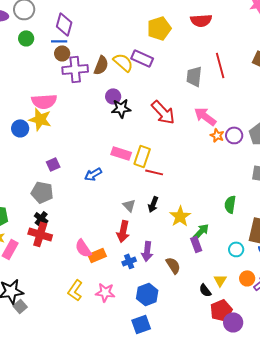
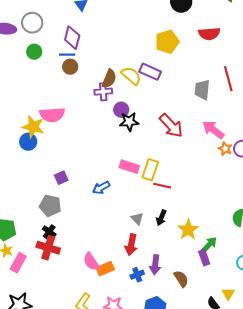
purple cross: (75, 69) -> (103, 92), moved, size x0.7
yellow star: (40, 119) -> (33, 127), moved

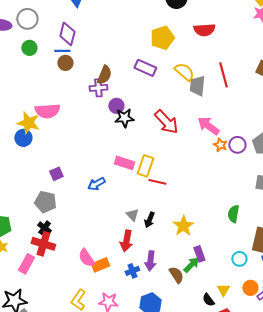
yellow semicircle: (131, 76) -> (184, 72), moved
black arrow: (161, 218) -> (149, 220), moved
green arrow: (209, 245) -> (191, 265), moved
pink rectangle: (18, 263) -> (26, 264), moved

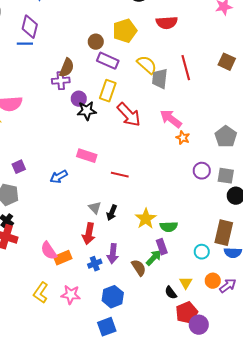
brown circle: (65, 63) -> (96, 42), moved
purple circle: (237, 145) -> (202, 171), moved
yellow rectangle: (145, 166) -> (108, 91), moved
green semicircle: (233, 214) -> (169, 227), moved, turned -102

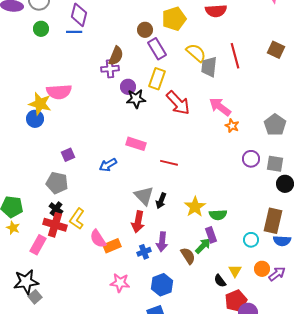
purple rectangle: (108, 61) -> (157, 49), turned 35
gray triangle: (95, 208) -> (144, 196), size x1.5
yellow L-shape: (41, 293) -> (77, 219), moved

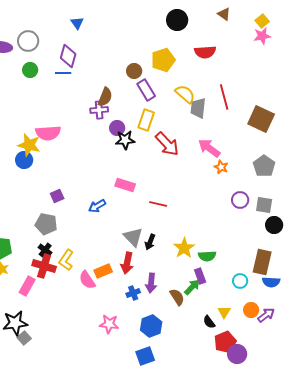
brown square: (276, 50) -> (261, 119), moved, size x1.5
orange rectangle: (112, 246) -> (103, 271), moved

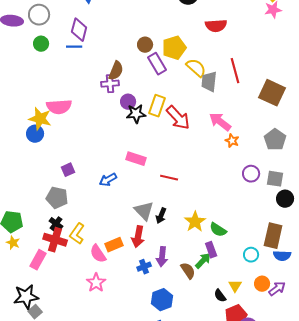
yellow pentagon: (163, 60) -> (174, 48), moved
yellow rectangle: (146, 120) -> (157, 106), moved
green semicircle: (207, 256) -> (218, 230), turned 36
pink star: (109, 324) -> (96, 283), moved, turned 30

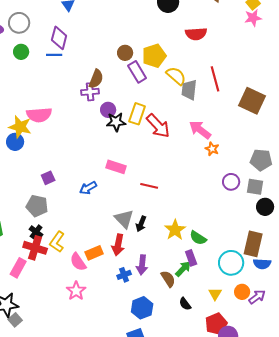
gray pentagon: (275, 140) -> (261, 160), moved, turned -30
cyan circle: (251, 255) -> (231, 263), size x1.6
black semicircle: (220, 296) -> (185, 304), moved

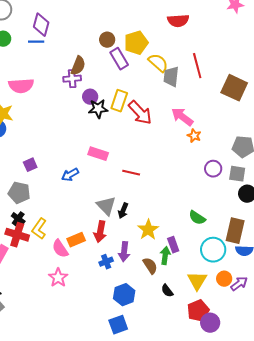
pink semicircle: (39, 115) -> (21, 86), moved
yellow star: (175, 230) -> (148, 230), moved
green semicircle: (198, 238) -> (197, 218), moved
green arrow: (183, 269) -> (165, 256), turned -36
yellow triangle: (215, 294) -> (197, 281), size x1.5

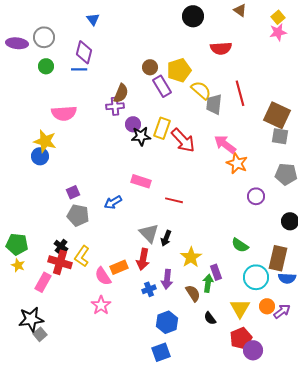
orange star: (194, 136) -> (237, 163), size x1.5
gray square: (237, 174) -> (280, 136), moved
gray pentagon: (19, 193) -> (78, 215), moved

